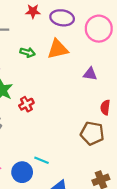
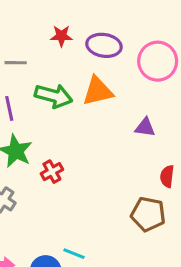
green arrow: (27, 52) -> (53, 96), size x1.6

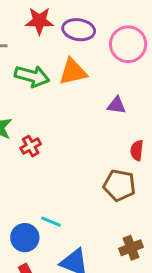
red star: (61, 36) -> (39, 21), size x1.4

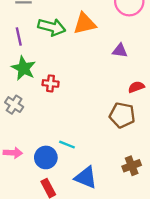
red cross: (31, 146) -> (51, 83), turned 35
red semicircle: (137, 150) -> (136, 87), turned 63

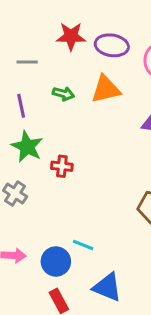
green arrow: (52, 27) -> (63, 94), size x0.6

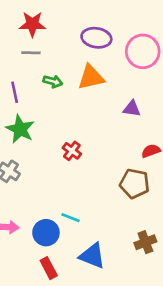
red star: (71, 36) -> (32, 24), moved
gray line: (27, 62) -> (31, 53), moved
red cross: (62, 166) -> (72, 151), moved, turned 30

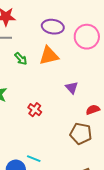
green arrow: (53, 81) -> (21, 59), turned 32
purple triangle: (132, 109) -> (72, 88), moved, turned 40

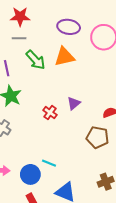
green arrow: (21, 59) -> (36, 60), size x1.5
purple triangle: (72, 88) -> (74, 103), moved, turned 32

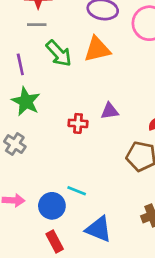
purple triangle: (74, 103) -> (110, 111), turned 32
red cross: (50, 113) -> (78, 123), turned -32

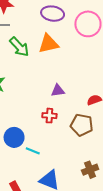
red cross: (78, 123) -> (49, 116), moved
blue circle: (52, 206) -> (14, 137), moved

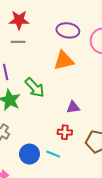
green arrow: (19, 47) -> (35, 88), moved
cyan line: (33, 151) -> (53, 154), moved

